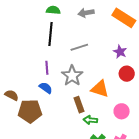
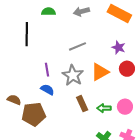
black line: (51, 34) -> (27, 34), moved
orange triangle: (100, 89) -> (100, 72), moved, turned -42
green arrow: (90, 120) -> (104, 108), moved

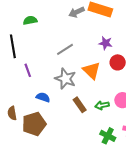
gray arrow: (81, 11) -> (76, 12), moved
purple line: (47, 70) -> (28, 70), moved
orange triangle: (100, 72) -> (92, 71), turned -36
brown semicircle: (14, 100) -> (12, 113), turned -112

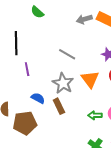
green semicircle: (30, 20) -> (37, 12), moved, turned -136
gray line: (65, 49) -> (67, 54), turned 54
brown rectangle: (80, 105) -> (59, 106), moved

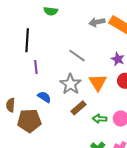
green semicircle: (37, 12) -> (51, 11), turned -40
brown rectangle: (59, 106) -> (79, 108), moved, turned 70

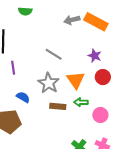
brown rectangle: (79, 108) -> (58, 106), turned 49
green arrow: (100, 119) -> (81, 102), moved

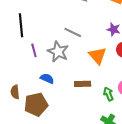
gray star: (49, 83) -> (58, 52), moved
green arrow: (81, 102) -> (108, 94), moved, turned 72

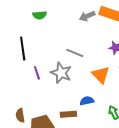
blue semicircle: (47, 79) -> (87, 101), moved, turned -32
brown rectangle: (83, 84) -> (68, 114), moved

